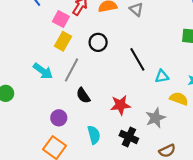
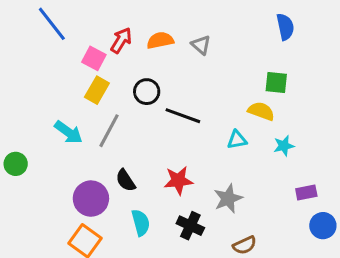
black line: (137, 59) -> (183, 116), moved, turned -40
black semicircle: (83, 95) -> (126, 180), moved
yellow semicircle: (179, 99) -> (261, 111), moved
purple circle: (59, 118) -> (91, 199), size x1.5

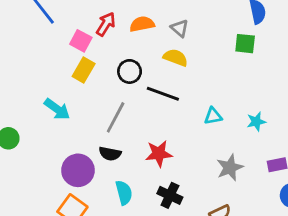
green square: (276, 83) -> (245, 44), moved
yellow semicircle: (261, 111) -> (175, 58), moved
gray line: (109, 131) -> (116, 117), moved
black semicircle: (126, 180) -> (110, 154), turned -45
gray star: (228, 199) -> (230, 168), moved

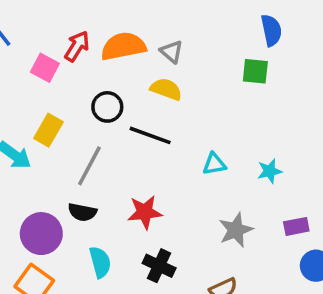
orange semicircle: (142, 24) -> (123, 46), size x1.4
yellow rectangle: (84, 70) -> (48, 130), moved

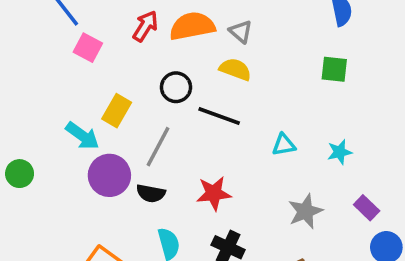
pink square: (45, 68) -> (88, 48), moved
green square: (255, 71) -> (334, 69), moved
purple rectangle: (296, 226) -> (367, 208), turned 55
purple circle: (41, 234) -> (109, 175), moved

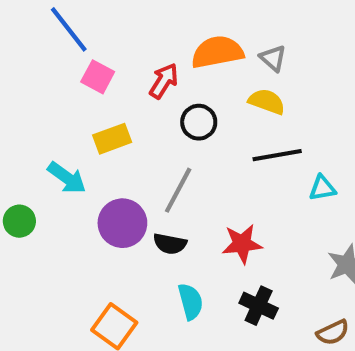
red arrow: (145, 26) -> (164, 81), moved
yellow rectangle: (117, 111) -> (112, 139), moved, turned 40
black line: (219, 116) -> (277, 155), moved, turned -30
cyan arrow: (82, 136) -> (67, 178), moved

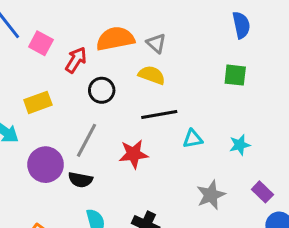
pink square: (98, 77) -> (41, 43), moved
red star: (242, 244) -> (134, 154), moved

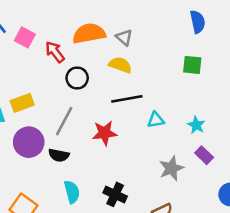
red arrow: (76, 60) -> (55, 52), turned -70
yellow rectangle: (38, 102) -> (22, 103), moved
cyan star: (240, 145) -> (196, 125), turned -30
purple rectangle: (262, 192) -> (204, 155), moved

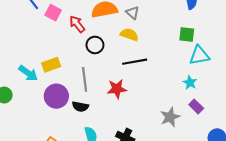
cyan triangle: (156, 120) -> (199, 55), moved, size x1.5
gray line: (64, 121) -> (85, 79), turned -35

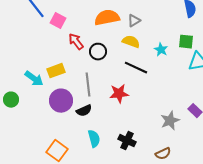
gray triangle: (133, 13) -> (134, 21), turned 48
red arrow: (77, 24) -> (76, 42), moved
black line: (135, 62) -> (136, 68), turned 35
cyan star: (190, 83) -> (161, 50), moved
black semicircle: (80, 107) -> (84, 111), turned -35

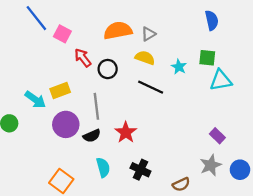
red star: (119, 94) -> (126, 132), moved, turned -30
gray star: (170, 121) -> (211, 165), moved

